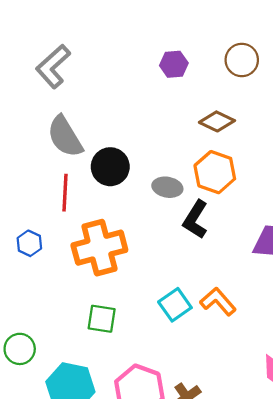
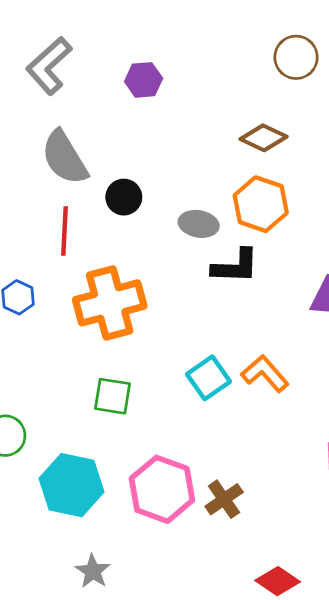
purple hexagon: (174, 64) -> (144, 80), moved
black circle: (110, 167) -> (124, 197), size x0.7
black L-shape: (195, 220) -> (235, 266), turned -120

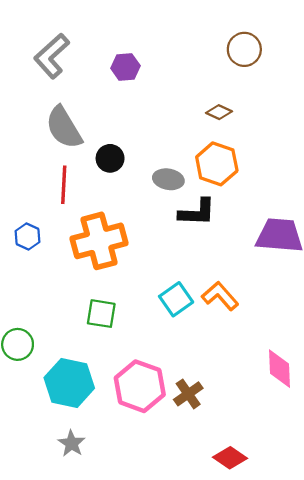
brown diamond: (264, 138) -> (219, 112), size x0.7
gray star: (93, 571) -> (72, 443), moved

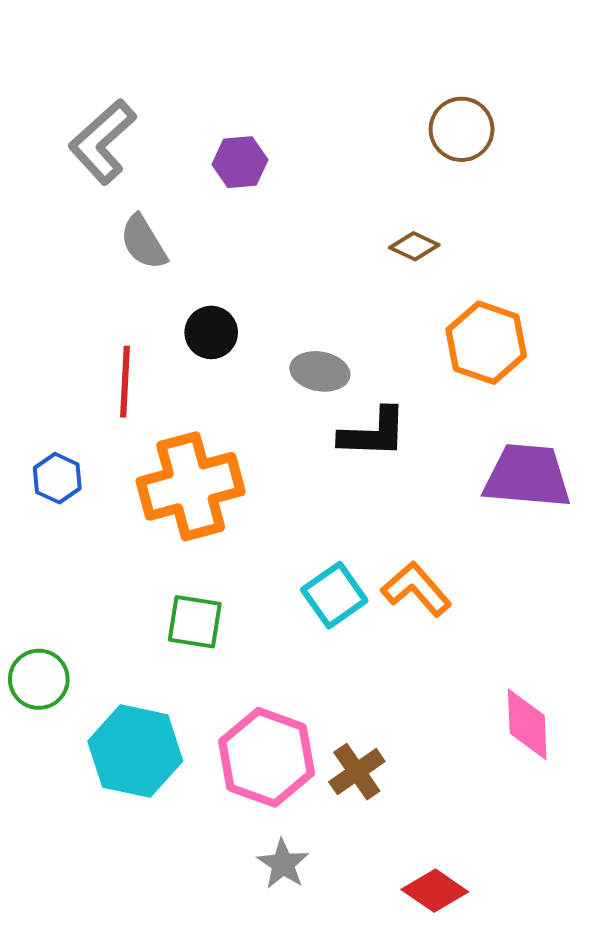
gray semicircle: (64, 128) -> (143, 242), moved, size x0.7
orange hexagon: (217, 164) -> (486, 343), moved
gray star: (72, 443) -> (283, 864), moved

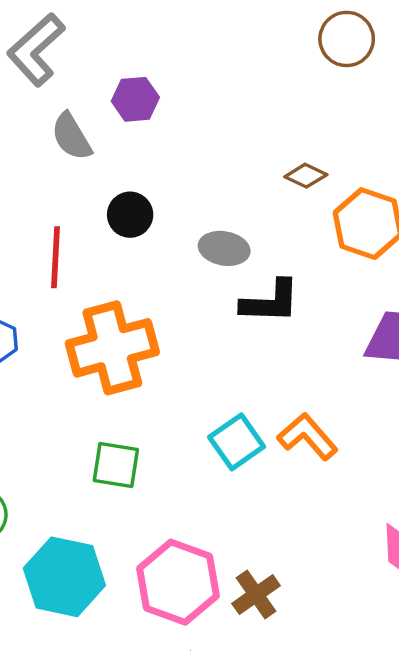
purple hexagon: (240, 162) -> (135, 99), moved
brown diamond: (414, 246) -> (306, 176), moved

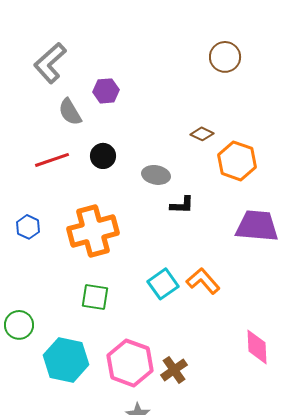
red line: (56, 257) -> (52, 160), moved, turned 68
black L-shape: (270, 302) -> (182, 205), size x0.7

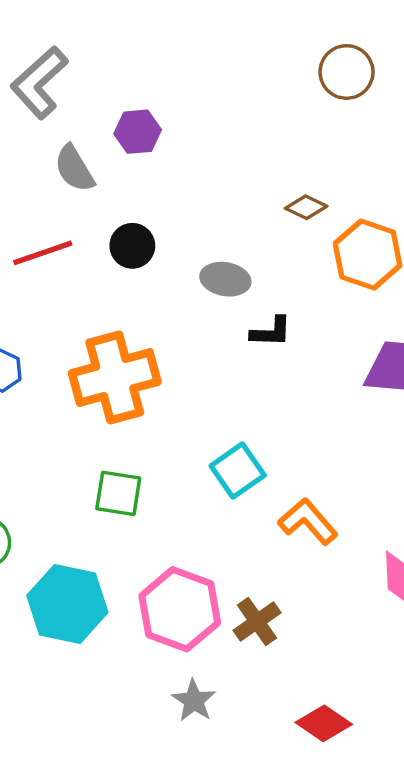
orange L-shape: (203, 281) -> (308, 521), moved

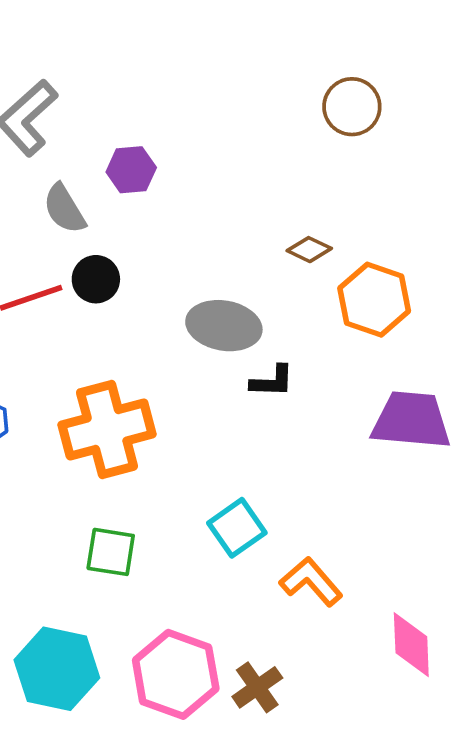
black circle: (132, 246) -> (96, 279), moved
gray ellipse: (225, 279) -> (224, 326), size x1.4

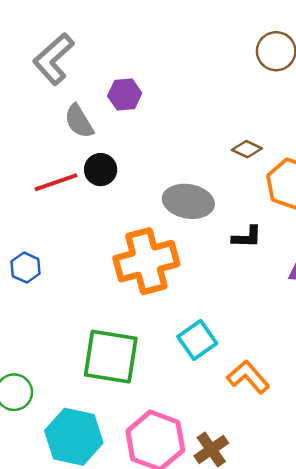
black L-shape: (272, 381) -> (247, 237), moved
orange cross: (107, 429) -> (146, 261), moved
green square: (111, 552) -> (111, 357), size x1.6

